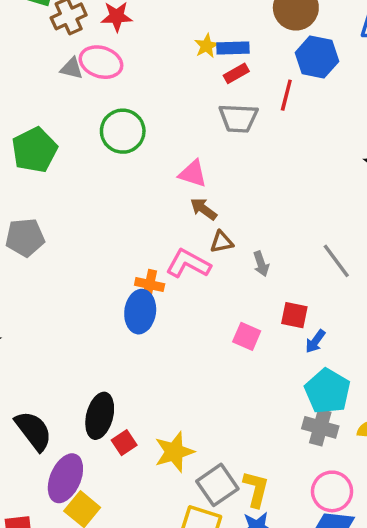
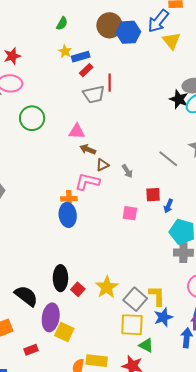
yellow star: (207, 46) -> (65, 51), moved
blue hexagon: (317, 57) -> (128, 32), moved
red line: (286, 95) -> (110, 83), moved

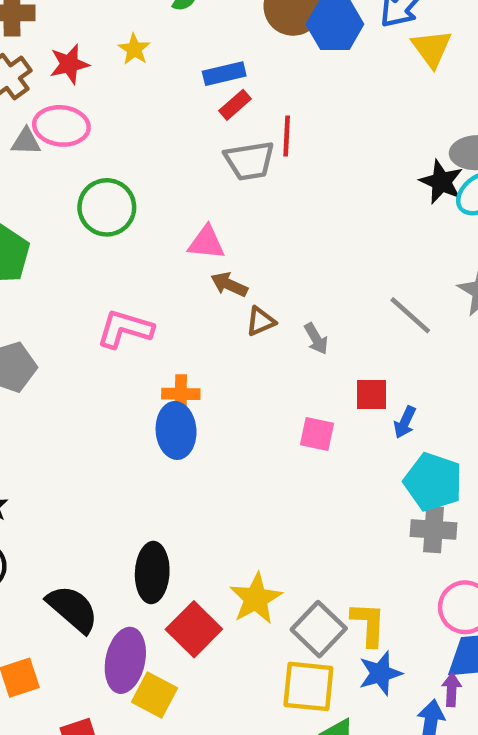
yellow star: (65, 51) -> (134, 49), moved
pink L-shape: (87, 182) -> (125, 329), moved
red square: (78, 289) -> (194, 629), moved, size x1.6

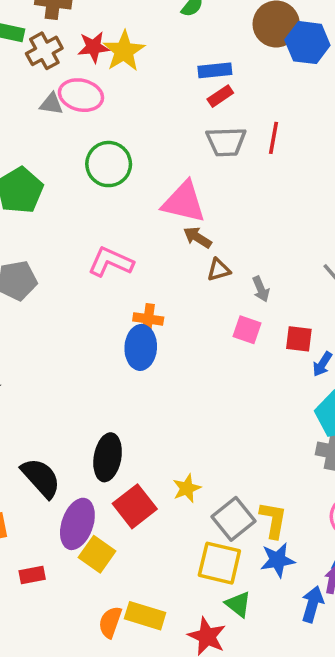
yellow star: (134, 49) -> (124, 51), moved, size x1.6
red line: (287, 136) -> (273, 138), moved
pink triangle: (206, 243) -> (184, 202), size x1.5
pink square: (317, 434) -> (247, 330), moved
yellow star: (256, 599) -> (187, 488), size x0.7

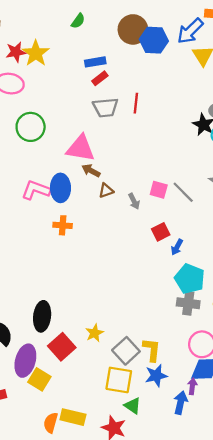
pink square: (247, 330) -> (159, 190), moved
red square: (299, 339) -> (161, 232), turned -30
blue ellipse: (141, 347) -> (60, 188), moved

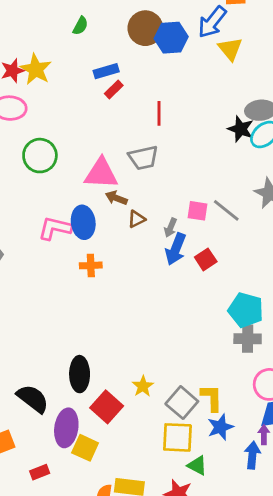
gray trapezoid: (105, 108) -> (143, 158), moved
gray arrow: (134, 201) -> (170, 228), turned 56
blue arrow: (177, 247) -> (176, 249), moved, size x1.6

